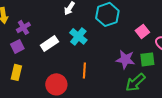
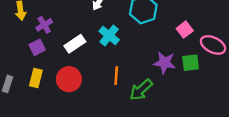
green arrow: (135, 82) -> (141, 90), moved
red circle: (56, 84) -> (69, 79), moved

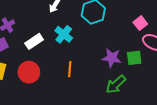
pink square: (185, 30) -> (140, 23), moved
green arrow: (141, 90) -> (116, 84), moved

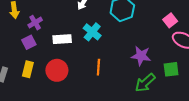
white rectangle: (34, 41) -> (62, 39), turned 30
green square: (134, 58) -> (171, 69), moved

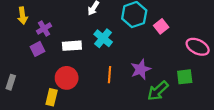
pink square: (170, 20) -> (161, 26), moved
purple star: (141, 56) -> (141, 69), moved, turned -30
yellow rectangle: (28, 69) -> (52, 97), moved

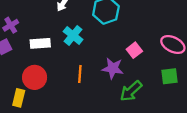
pink square: (161, 26) -> (134, 50), moved
purple star: (141, 69) -> (113, 68), turned 30
green square: (185, 77) -> (169, 76), moved

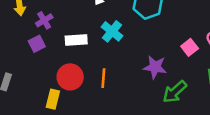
pink square: (134, 50) -> (190, 47), moved
orange line: (80, 74) -> (103, 78), moved

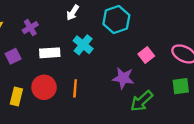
purple cross: (44, 20) -> (30, 28), moved
pink square: (190, 47) -> (146, 55), moved
yellow rectangle: (53, 99) -> (16, 96), moved

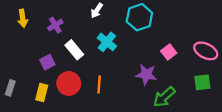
white rectangle: (50, 53) -> (74, 50), turned 54
purple square: (13, 56) -> (47, 62), moved

